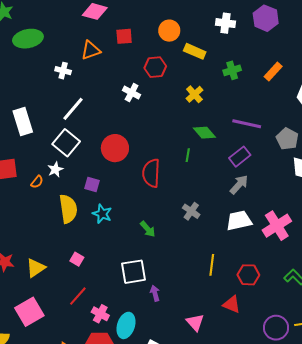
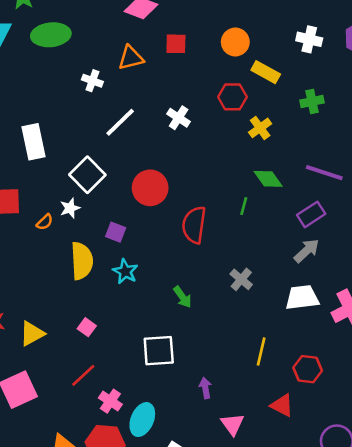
red hexagon: (155, 67) -> (232, 97), moved
white line: (73, 109) -> (120, 122), moved
purple arrow: (155, 293) -> (205, 388), moved

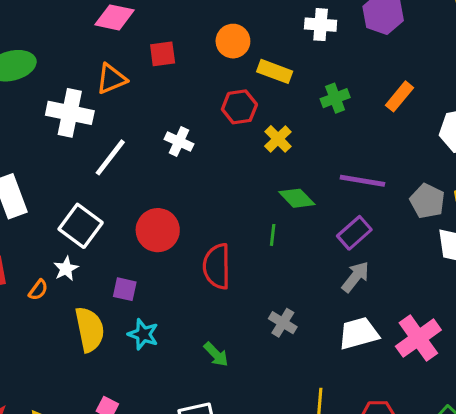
white cross: (92, 81) -> (70, 113), size x1.8

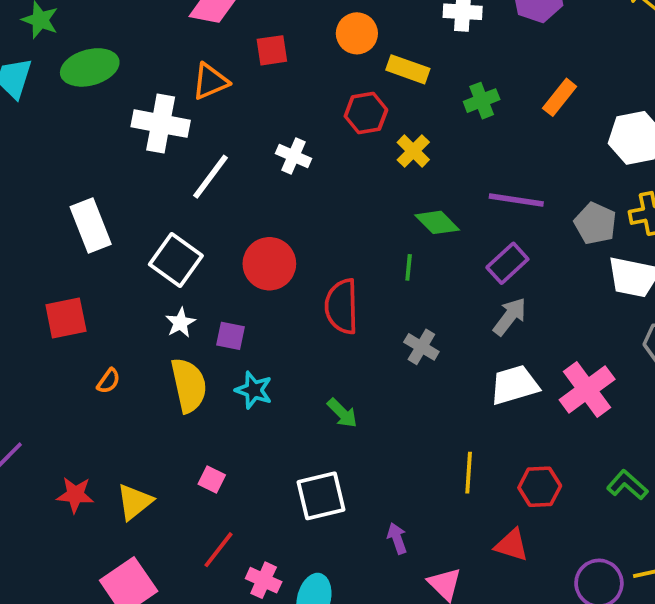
white star: (66, 269) -> (180, 323), moved
orange semicircle: (38, 290) -> (109, 381), moved
gray cross: (283, 323) -> (421, 347), moved

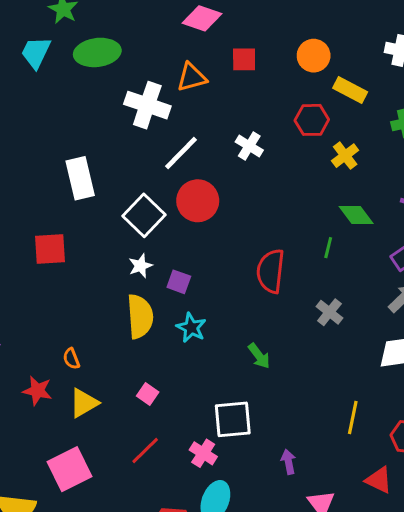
red circle: (269, 264) -> (198, 201), moved
orange semicircle: (109, 381) -> (71, 359), moved, turned 115
pink cross: (264, 580) -> (203, 453), moved

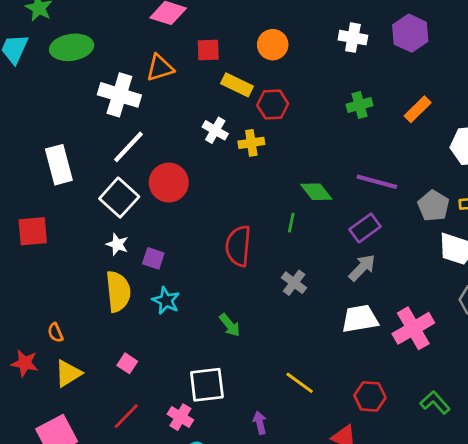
yellow rectangle: (350, 90) -> (237, 85), moved
white line: (181, 153) -> (129, 147), moved
yellow cross: (345, 156) -> (251, 143), moved, turned 30
white star: (141, 266) -> (117, 244), turned -30
yellow line: (353, 418) -> (300, 383), moved, turned -64

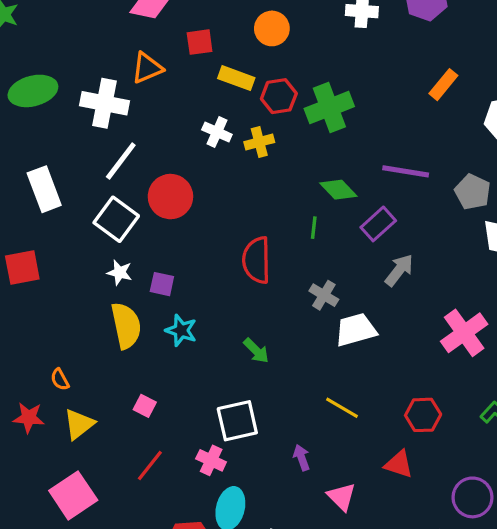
green ellipse: (72, 47) -> (33, 91), moved
green cross: (360, 105) -> (329, 107), moved, size x1.6
purple rectangle: (365, 228) -> (378, 224), moved
white trapezoid: (360, 319) -> (356, 330), moved

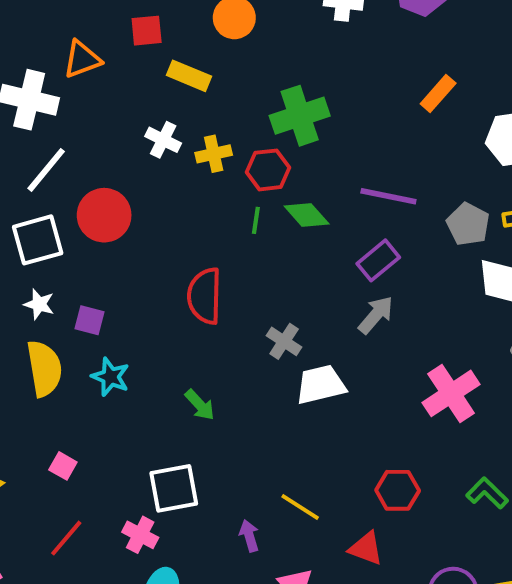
red hexagon: (279, 96) -> (268, 170), moved
white square: (116, 219) -> (38, 240), turned 36
purple rectangle: (378, 224) -> (378, 260), moved
green line: (314, 228) -> (256, 220), moved
yellow line: (342, 408) -> (300, 507), moved

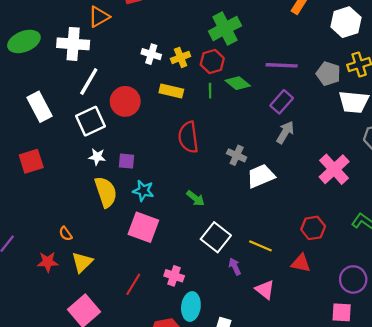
yellow rectangle: (189, 76) -> (171, 91), moved
pink square: (63, 466) -> (143, 227), moved, size x2.0
white square: (174, 488) -> (216, 237), moved, turned -32

